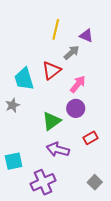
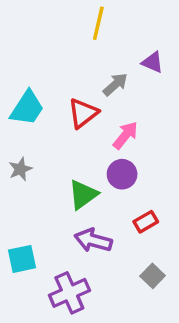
yellow line: (56, 29) -> (98, 23), moved
purple triangle: (86, 36) -> (153, 62), moved
cyan trapezoid: (24, 79) -> (27, 108), moved, turned -130
gray square: (95, 182) -> (153, 276), moved

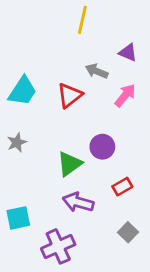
gray arrow: (115, 84) -> (97, 71), turned -115
pink arrow: (125, 135) -> (125, 95), moved

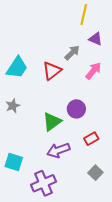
yellow line: (82, 20) -> (84, 15), moved
gray arrow: (97, 71) -> (72, 53), turned 112
purple arrow: (78, 202) -> (58, 150), turned -35
cyan square: (18, 218) -> (14, 162), turned 30

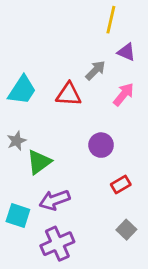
red triangle: (52, 71) -> (69, 94), turned 42
green triangle: (52, 122) -> (39, 162), moved
purple arrow: (58, 150) -> (55, 200), moved

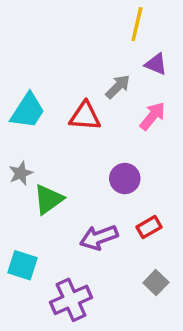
purple arrow: (55, 200) -> (99, 237), moved

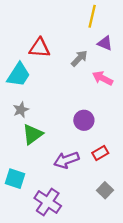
red triangle: (85, 116) -> (40, 48), moved
pink arrow: (153, 116) -> (103, 78), turned -102
gray star: (21, 173) -> (21, 110), moved
purple cross: (71, 300) -> (48, 202), turned -32

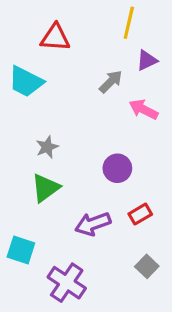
purple triangle: (105, 43) -> (147, 60), turned -49
red triangle: (40, 48) -> (55, 37), moved
cyan trapezoid: (19, 75) -> (26, 82), moved, turned 84
gray star: (21, 110) -> (47, 147), moved

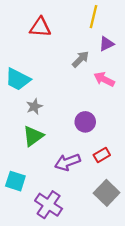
cyan trapezoid: (26, 82) -> (18, 79), moved
gray square: (147, 266) -> (107, 193), size x1.5

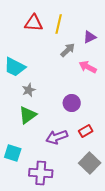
yellow line: (93, 17) -> (59, 24), moved
purple cross: (49, 205) -> (41, 173), turned -30

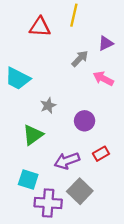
yellow line: (59, 24) -> (74, 15), moved
gray star: (29, 90) -> (48, 106), moved
cyan square: (13, 153) -> (28, 180), moved
gray square: (90, 163) -> (80, 191), moved

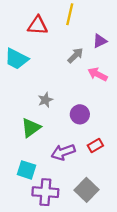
cyan trapezoid: (18, 79) -> (16, 59), moved
gray square: (80, 191) -> (86, 190), moved

